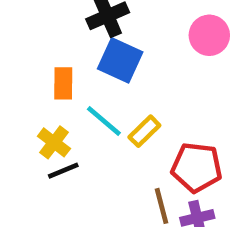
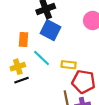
yellow rectangle: (144, 131) -> (69, 65), moved, turned 48
yellow cross: (54, 142) -> (18, 67), turned 32

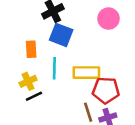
cyan line: (42, 58) -> (54, 68), turned 54
yellow rectangle: (69, 65) -> (86, 73), size x1.5

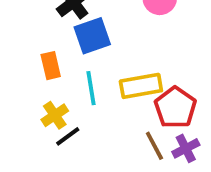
blue square: (61, 35) -> (92, 36), turned -30
red pentagon: (106, 90) -> (175, 108), turned -30

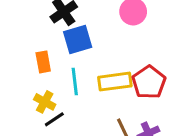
red pentagon: (175, 108) -> (149, 82), moved
yellow cross: (55, 115) -> (45, 102), turned -30

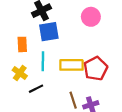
black line: (54, 119) -> (36, 89), moved

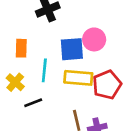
pink circle: (91, 17) -> (94, 39), moved
blue square: (49, 32) -> (72, 49), moved

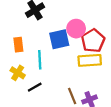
yellow rectangle: (78, 78) -> (90, 60), moved
red pentagon: (107, 85) -> (93, 41), moved

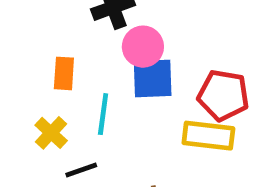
pink circle: (76, 29) -> (143, 47), moved
red pentagon: (93, 41) -> (223, 95), turned 30

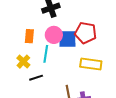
pink circle: (143, 47) -> (54, 35), moved
red pentagon: (223, 95) -> (86, 33), moved

